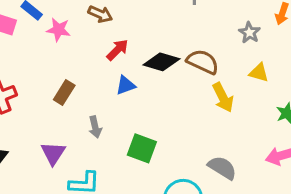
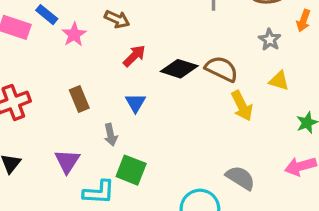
pink star: (59, 30) -> (74, 35), turned 30
blue triangle: (126, 85) -> (135, 103), moved, turned -40
brown rectangle: (64, 92) -> (79, 99), turned -55
green square: (142, 148) -> (131, 170), moved

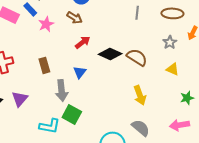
yellow arrow: (242, 106) -> (140, 95), moved
gray arrow: (111, 135) -> (62, 91), size x1.5
purple triangle: (67, 161) -> (20, 99), moved

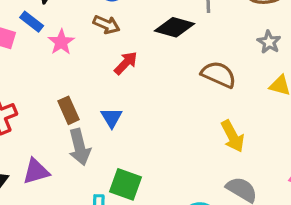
black diamond: (110, 54) -> (175, 27), moved
blue triangle: (80, 72) -> (112, 118), moved
gray arrow: (62, 91) -> (80, 147), moved
purple triangle: (20, 99) -> (36, 171), turned 42

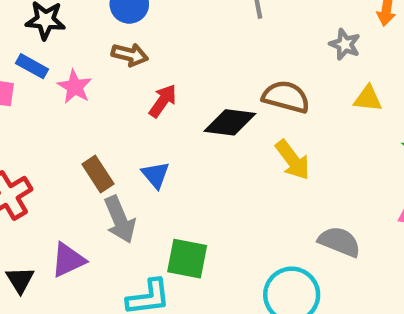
black diamond: (175, 27) -> (230, 122), moved
yellow arrow: (233, 136) -> (293, 160), moved

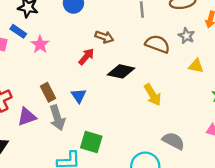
brown arrow: (130, 55) -> (104, 37), moved
brown semicircle: (286, 97) -> (157, 44), moved
purple triangle: (68, 260) -> (27, 117), moved

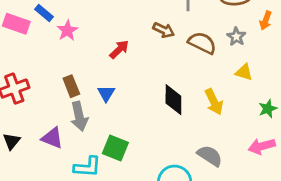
brown arrow: (104, 37) -> (164, 30), moved
black diamond: (121, 71) -> (173, 100), moved, turned 72
yellow arrow: (153, 95) -> (214, 102), moved
purple triangle: (27, 117) -> (52, 138), moved, turned 36

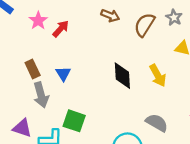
pink star: (67, 30) -> (38, 21), moved
brown semicircle: (202, 43) -> (144, 25), turned -80
red arrow: (119, 49) -> (61, 29), moved
purple triangle: (52, 138) -> (22, 128), moved

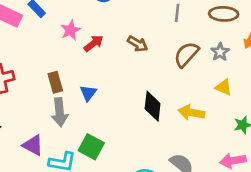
brown arrow: (110, 15) -> (137, 44), moved
yellow arrow: (158, 75) -> (191, 113), turned 120

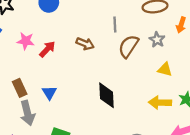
gray line: (177, 13) -> (115, 25), moved
pink star: (70, 30) -> (26, 41), turned -30
yellow arrow: (191, 113) -> (160, 103), moved

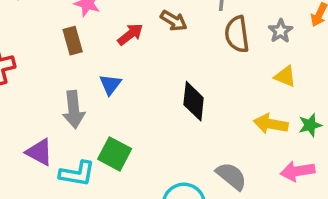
brown semicircle: (128, 46) -> (237, 34), turned -50
red arrow: (47, 49) -> (130, 34), moved
brown rectangle: (20, 88) -> (73, 41), moved

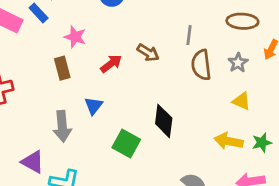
green square: (115, 154) -> (126, 143), moved

